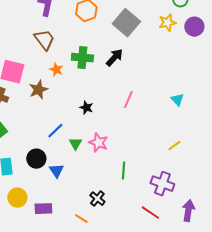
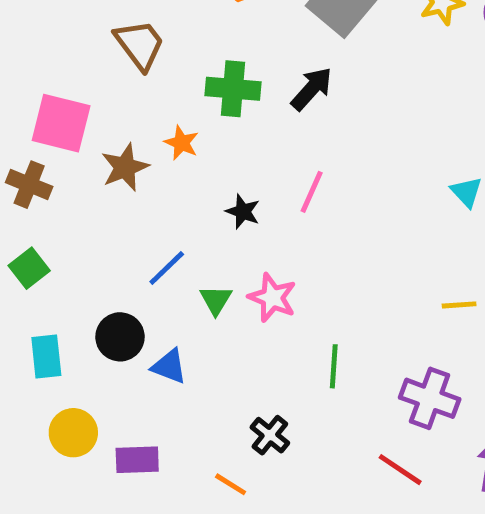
orange star: (56, 70) -> (181, 143), moved
pink line: (128, 100) -> (312, 192), moved
yellow line: (174, 146) -> (459, 305), turned 32
blue triangle: (56, 171) -> (169, 366), turned -35

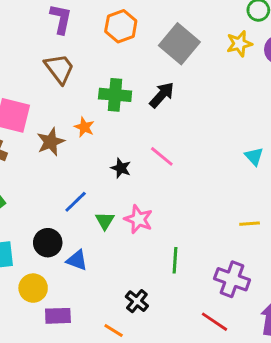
pink line: (312, 192) -> (162, 156), turned -75
yellow circle: (73, 433) -> (33, 288), moved

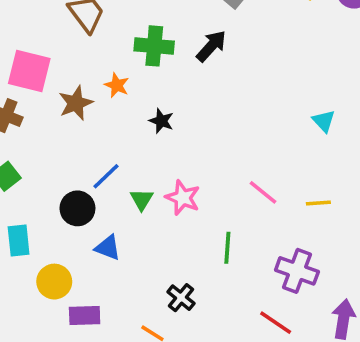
pink line: (162, 156) -> (263, 192), moved
black star: (121, 168) -> (161, 121), moved
black circle: (48, 243) -> (77, 208), moved

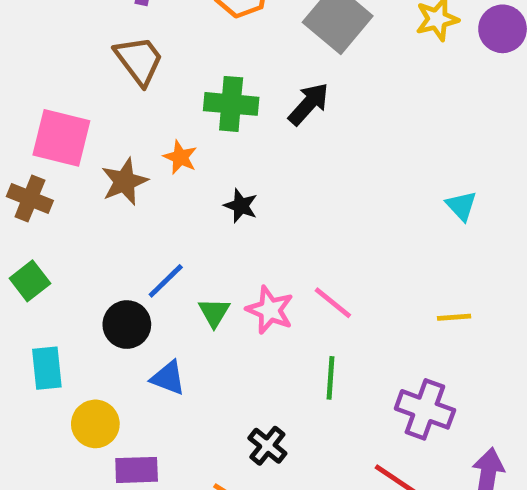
pink line: (263, 192) -> (333, 303), moved

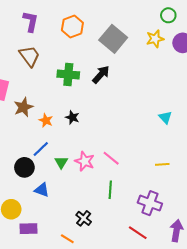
orange star: (180, 157) -> (46, 120), moved

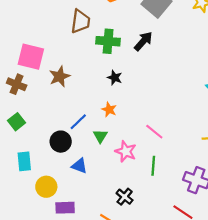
brown trapezoid: (30, 56) -> (80, 21), moved, turned 45
black star: (72, 117) -> (115, 78), moved
orange star: (46, 120) -> (109, 110), moved
pink star: (85, 161) -> (126, 151), moved

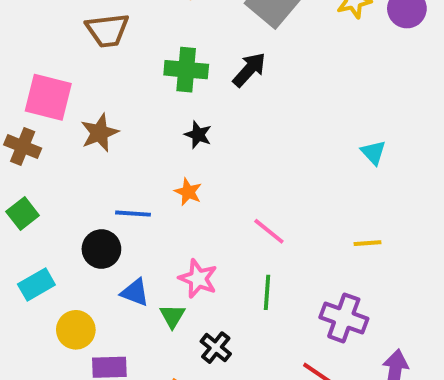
brown trapezoid: (80, 21) -> (107, 30), moved, turned 75
blue line: (78, 122) -> (133, 214), turned 48
green triangle: (100, 136) -> (172, 316), moved
pink star: (126, 151) -> (198, 279), moved
cyan rectangle: (24, 161) -> (36, 284), turned 66

